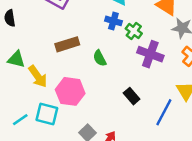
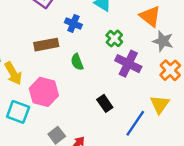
blue cross: (113, 21) -> (73, 24), moved

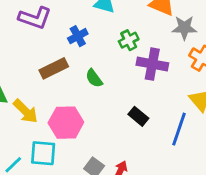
blue cross: (73, 24) -> (78, 36), turned -35
green cross: (114, 39) -> (129, 40), turned 35

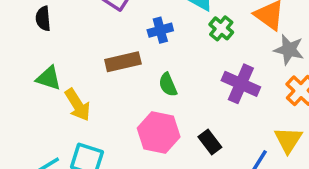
green cross: (129, 40) -> (221, 28), moved, turned -36
pink hexagon: (66, 123) -> (159, 132), moved

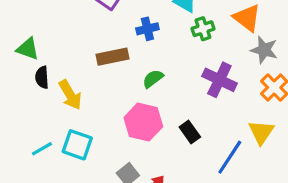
black semicircle: (43, 19) -> (42, 77), moved
green cross: (221, 28) -> (203, 29), turned 30
green triangle: (49, 78) -> (28, 49), moved
green semicircle: (168, 85) -> (153, 79), turned 75

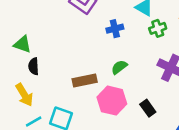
brown rectangle: (113, 57) -> (85, 80), moved
yellow arrow: (70, 95) -> (24, 95), moved

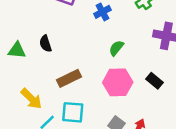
black semicircle: (34, 66) -> (45, 44), moved
brown rectangle: (85, 80) -> (69, 78), moved

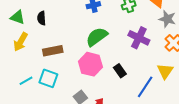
green semicircle: (116, 48) -> (97, 37), size x1.6
yellow arrow: (31, 99) -> (21, 42), moved, turned 60

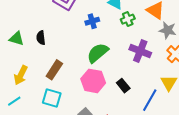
yellow arrow: (21, 42) -> (21, 75), moved
brown rectangle: (53, 51) -> (54, 70), turned -42
cyan line: (26, 81) -> (14, 101), moved

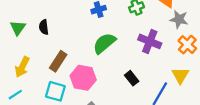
green triangle: (17, 38) -> (18, 28), turned 49
pink hexagon: (93, 81) -> (83, 78), moved

